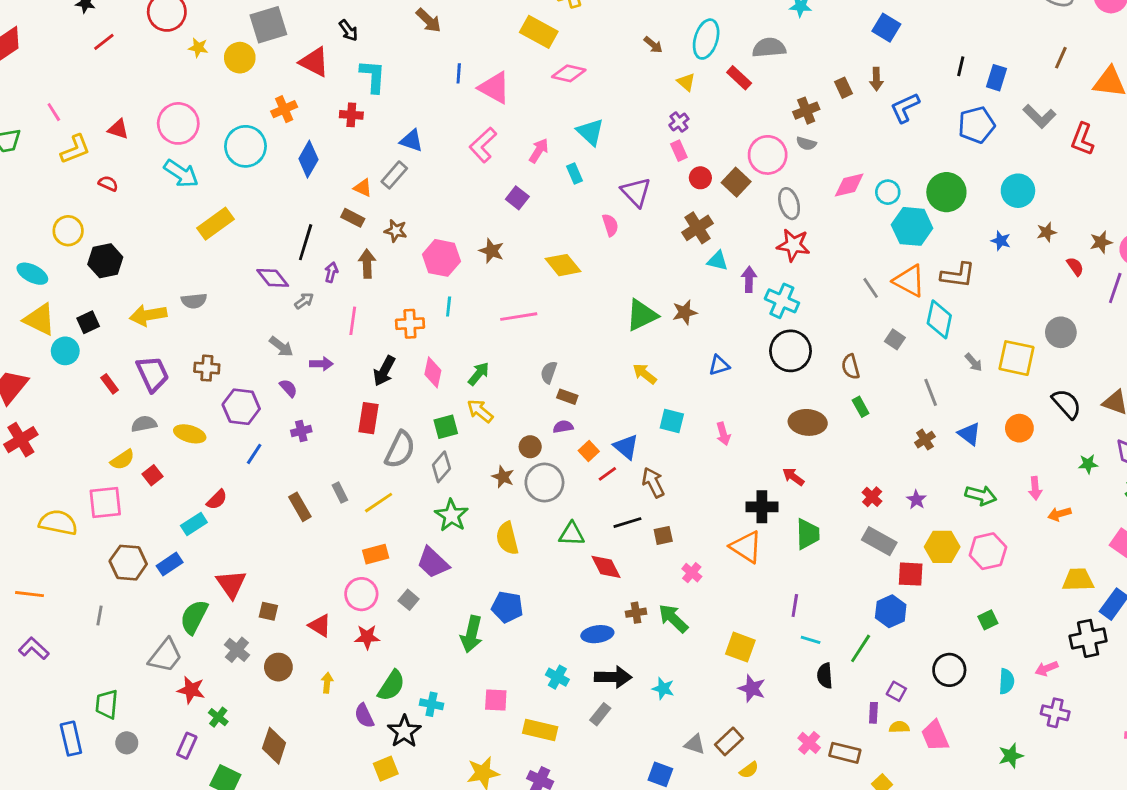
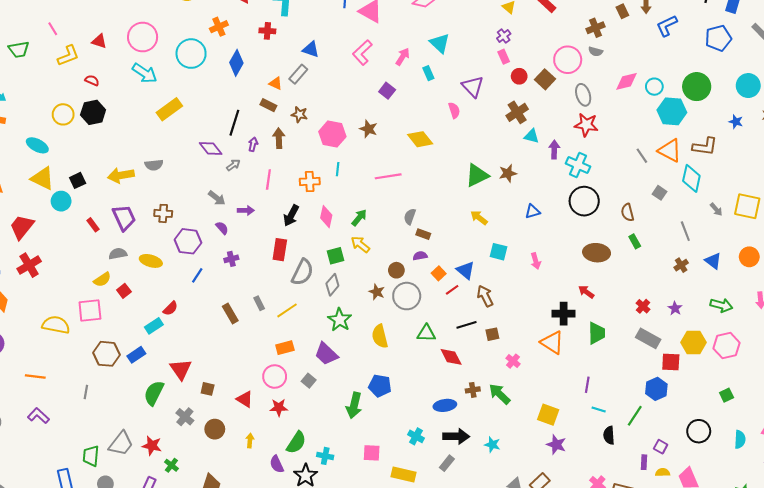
black hexagon: (105, 261) -> (93, 112), moved
gray trapezoid: (165, 656) -> (121, 444), moved

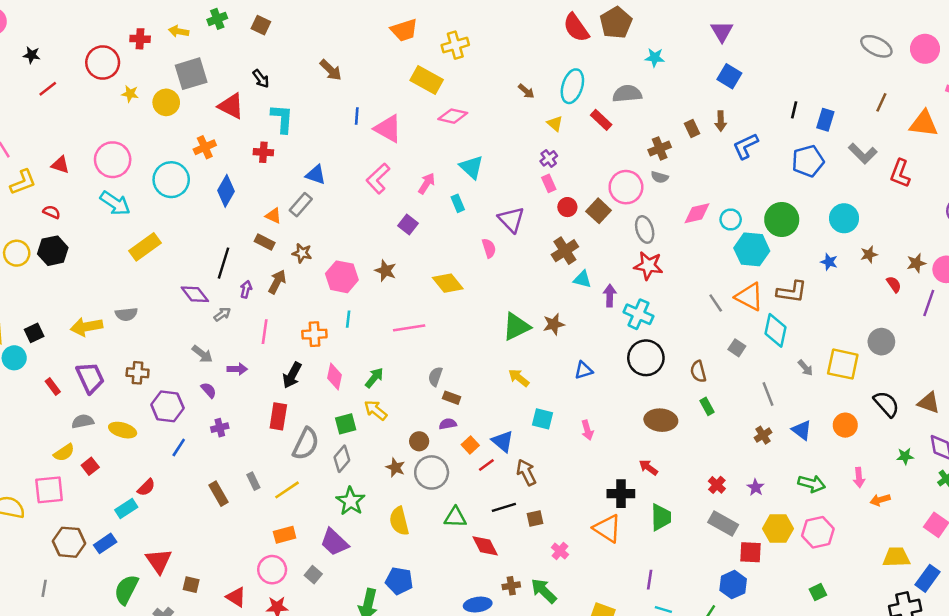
brown arrow: (279, 138) -> (277, 282), turned 30

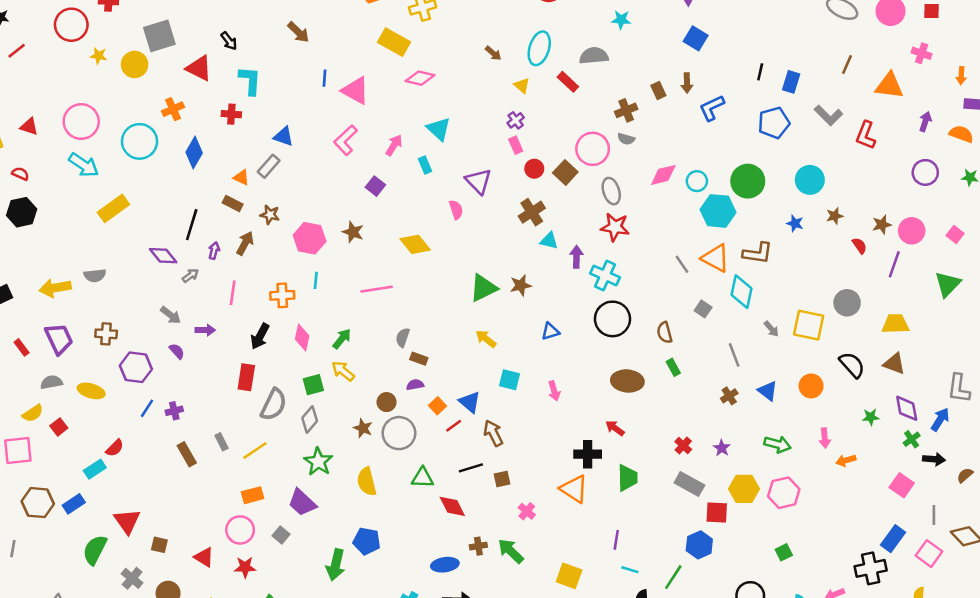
purple cross: (220, 428) -> (174, 411), moved
yellow trapezoid: (896, 557) -> (895, 324), moved

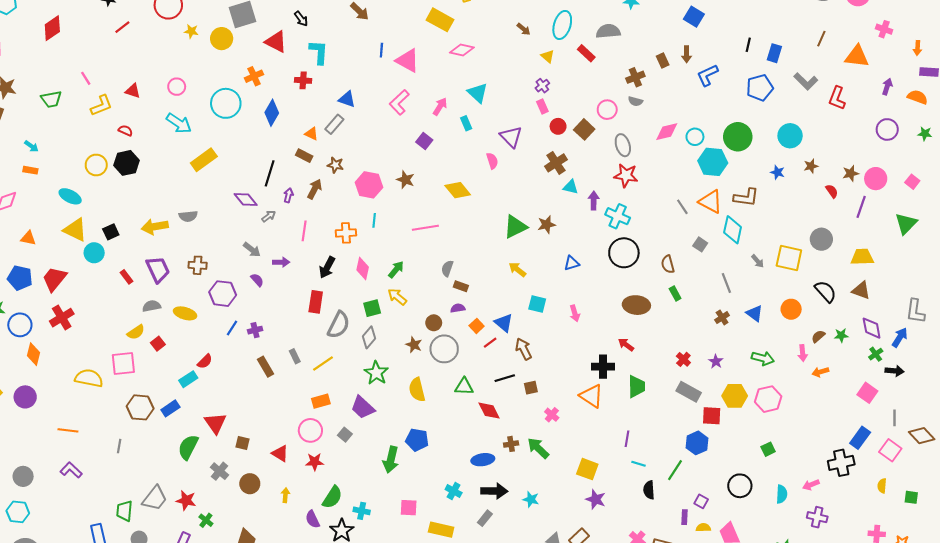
pink circle: (81, 122) -> (177, 87), size x0.6
pink circle: (593, 149) -> (607, 110), size x0.7
brown semicircle: (965, 475) -> (818, 336), moved

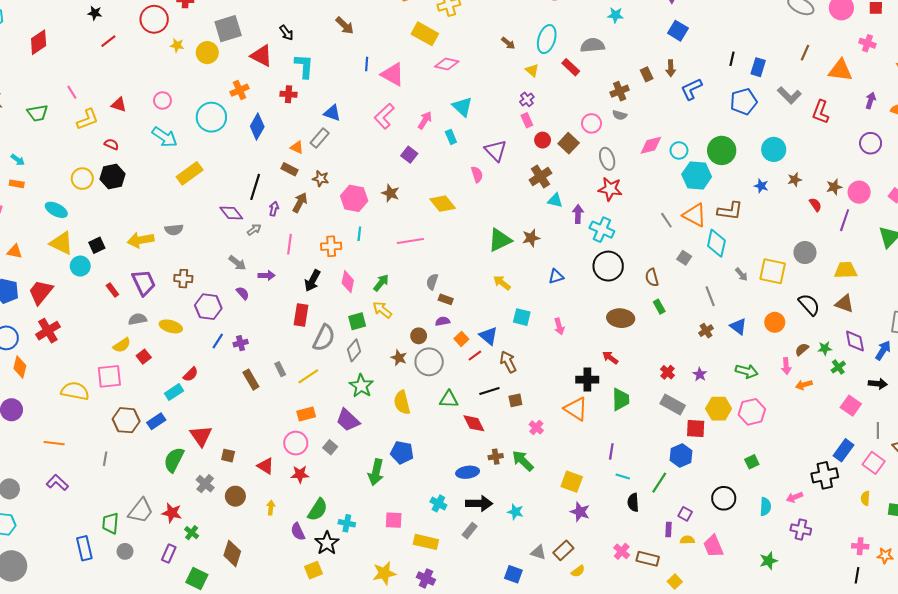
green cross: (876, 354) -> (838, 367), moved

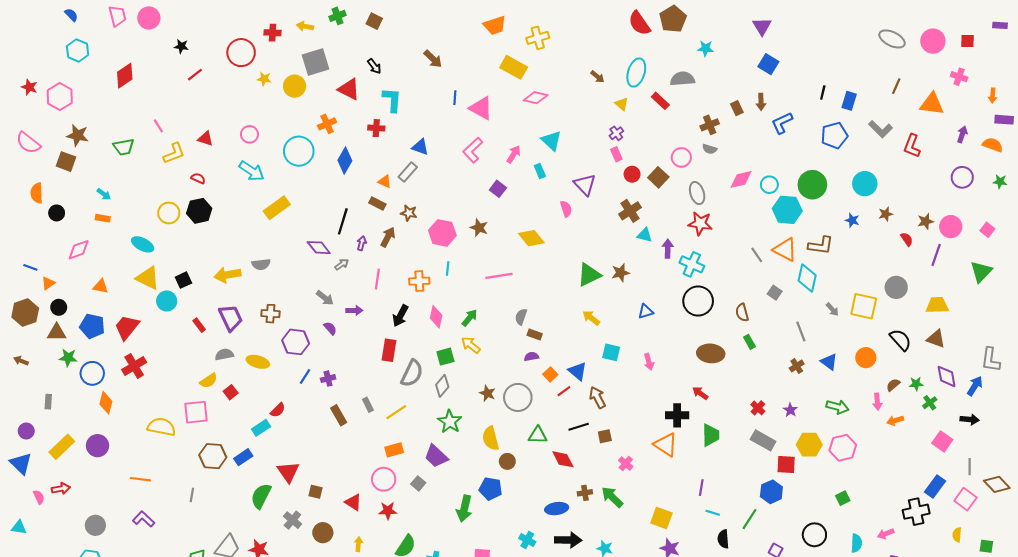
brown circle: (419, 336) -> (507, 461), moved

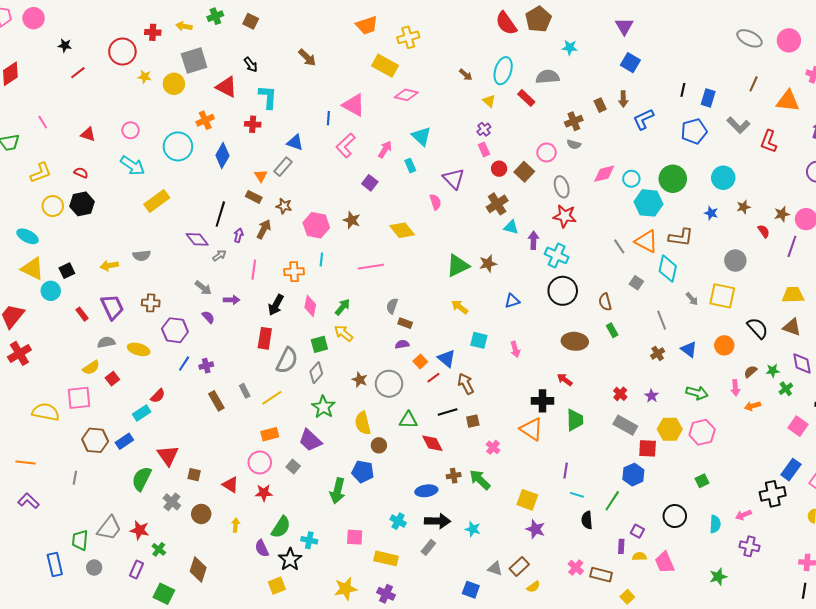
blue line: (455, 98) -> (328, 118), moved
yellow L-shape: (174, 153) -> (41, 173), moved
orange triangle: (385, 182) -> (261, 176), turned 32
yellow arrow: (227, 275) -> (109, 266), size x0.7
gray circle: (896, 287) -> (735, 261), moved

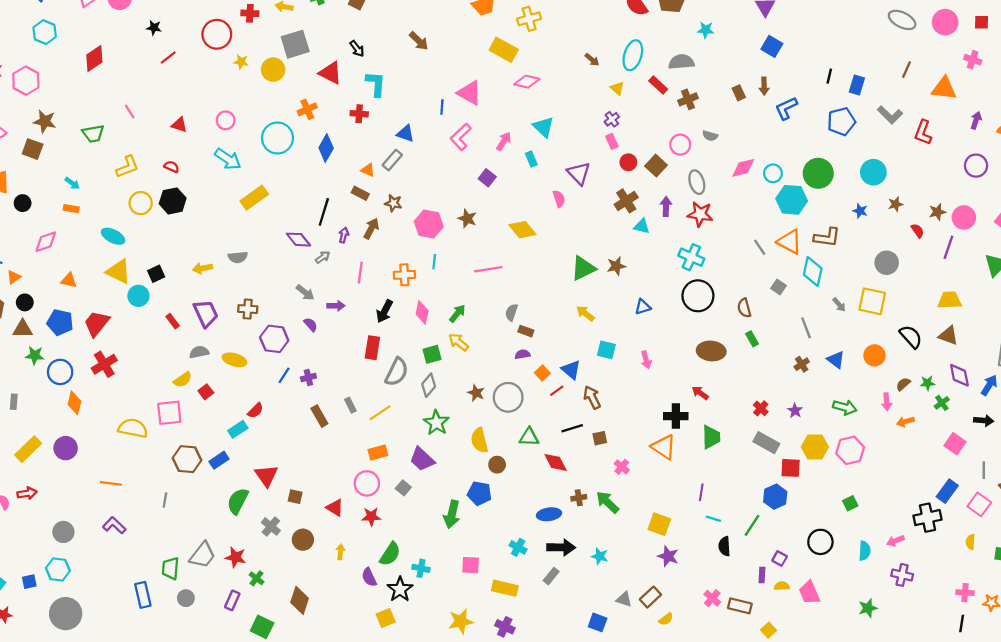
brown cross: (574, 121) -> (688, 99), moved
orange triangle: (261, 176) -> (368, 170), turned -32
purple arrow: (533, 240) -> (666, 206), moved

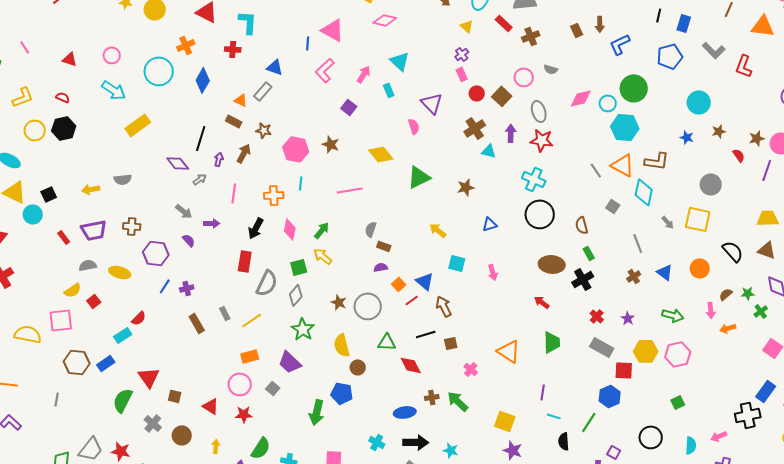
green circle: (818, 173) -> (634, 88), moved
green triangle: (583, 268) -> (419, 177), moved
purple trapezoid: (206, 313) -> (94, 230), turned 104
black cross: (676, 416) -> (583, 279), moved, turned -30

